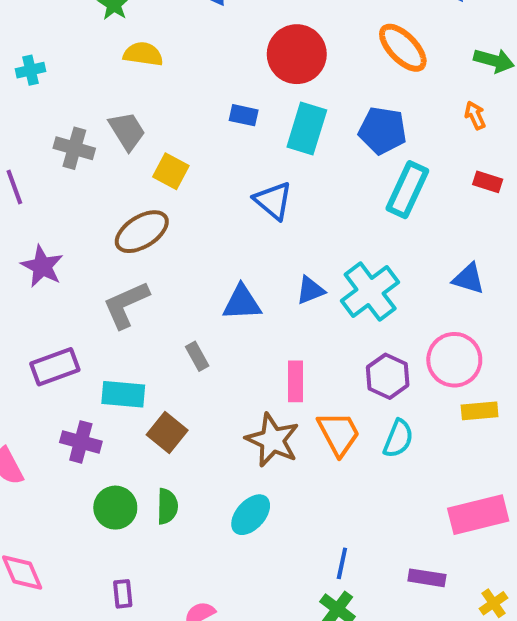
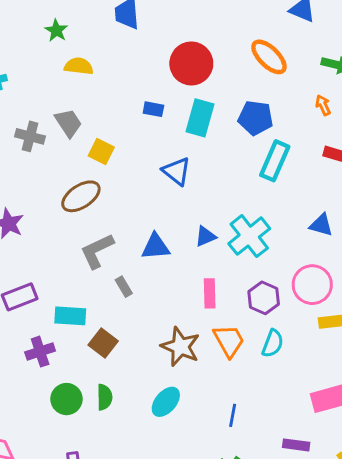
gray L-shape: (126, 305) -> (97, 251), moved
pink rectangle: (296, 381) -> (210, 293), moved
purple cross: (81, 442) -> (40, 352), turned -32
blue line: (342, 563) -> (233, 415), moved

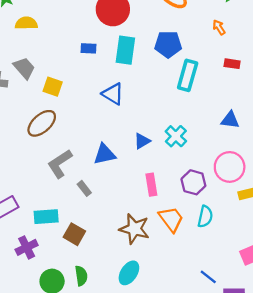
cyan cross: (249, 236) -> (176, 136), size x0.7
blue line: (233, 415) -> (208, 277), moved, turned -54

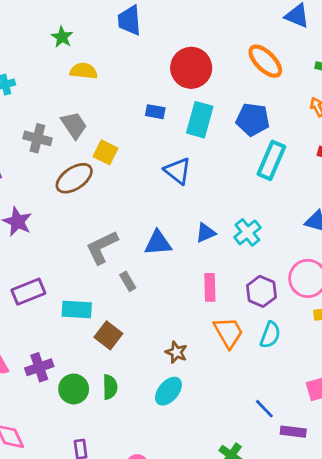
brown ellipse: (42, 123) -> (74, 178), moved
brown star: (134, 229) -> (176, 352), moved, size x0.6
purple cross: (27, 247) -> (39, 367), moved

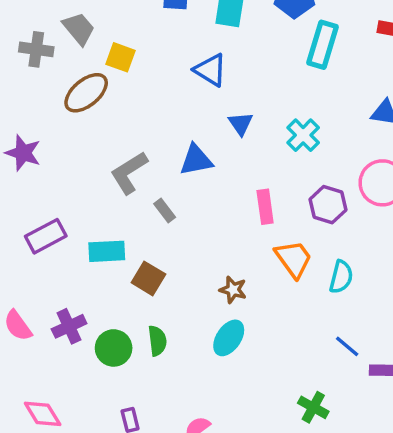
blue triangle: (206, 233) -> (241, 124), moved, turned -35
cyan semicircle: (270, 335) -> (341, 277), moved

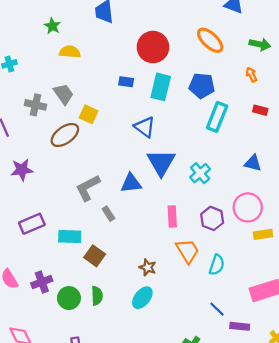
blue triangle: (241, 124) -> (161, 163), size x1.8
purple star: (23, 153) -> (22, 170), turned -30

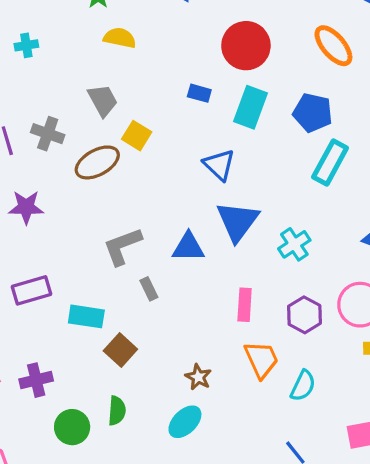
gray cross: (36, 105) -> (48, 134), moved
green circle: (69, 298) -> (72, 427), moved

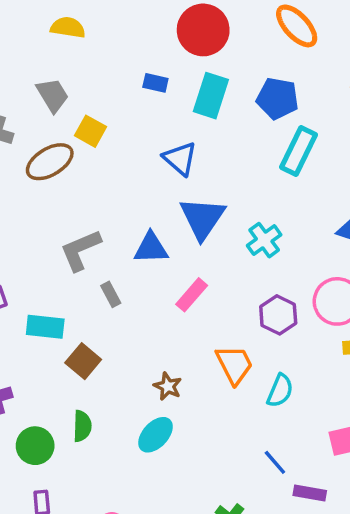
pink rectangle: (245, 305) -> (192, 295), moved, turned 40

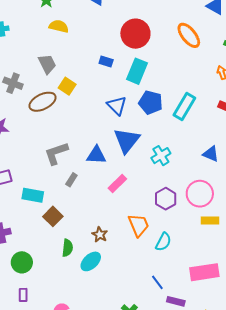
blue pentagon: (278, 98) -> (151, 102), moved
gray rectangle: (111, 294) -> (71, 180), turned 56
green semicircle: (82, 426) -> (67, 248), moved

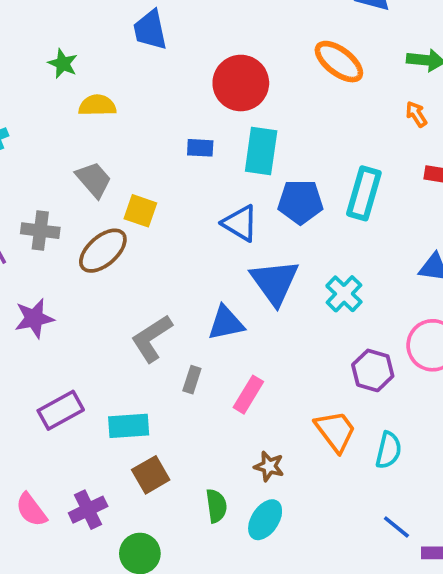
pink rectangle: (117, 184) -> (248, 395), moved
brown square: (53, 216) -> (151, 475), moved, turned 30

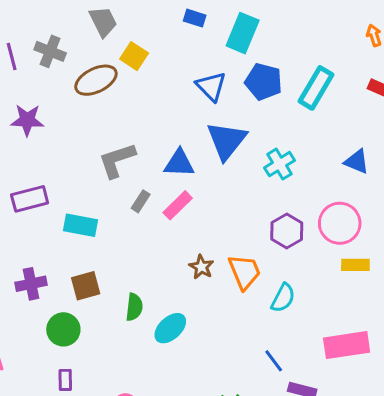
pink rectangle: (248, 395) -> (178, 205), moved
brown star: (269, 466) -> (201, 267), moved
brown square: (151, 475) -> (86, 286), moved

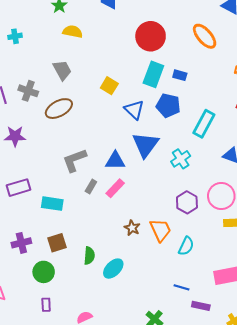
blue rectangle: (195, 18) -> (180, 75), moved
yellow square: (134, 56) -> (109, 86), moved
cyan rectangle: (316, 88) -> (204, 124), moved
blue line: (274, 361) -> (182, 287), turned -35

